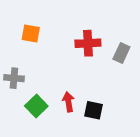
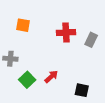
red arrow: (68, 102) -> (51, 77), turned 56
black square: (94, 110) -> (82, 90), moved

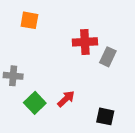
orange square: (23, 25) -> (29, 20), moved
gray rectangle: (91, 40) -> (108, 57), moved

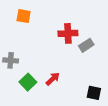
gray rectangle: (108, 57) -> (86, 45), turned 32
black square: (105, 116) -> (94, 93), moved

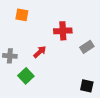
gray rectangle: (86, 45) -> (87, 47), moved
red arrow: (53, 79) -> (40, 52), moved

